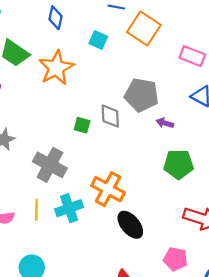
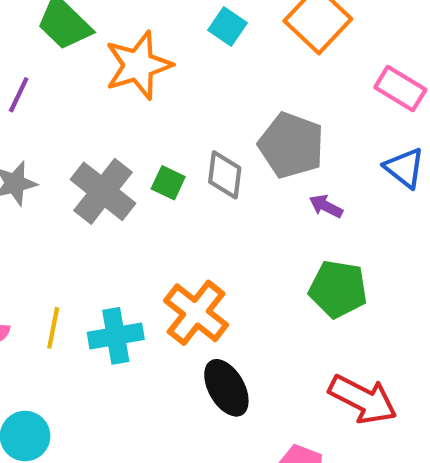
gray cross: (50, 165) -> (103, 191), moved

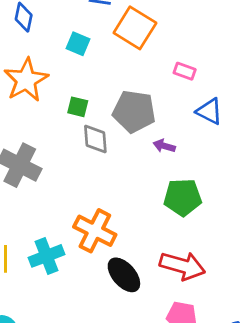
pink rectangle: (400, 89) -> (185, 71), moved, size x0.7
green square: (168, 183) -> (78, 107), moved
red arrow: (363, 399) -> (182, 266), moved

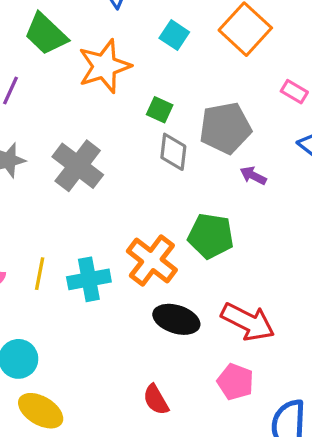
gray pentagon: (134, 111) -> (225, 128), turned -30
green pentagon: (183, 197) -> (211, 236), moved
black ellipse: (124, 275) -> (176, 319), turned -42

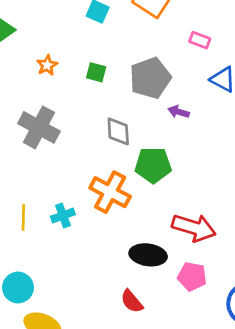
orange star: (104, 66) -> (47, 65), moved, size x0.5
gray diamond: (173, 152) -> (118, 131), moved
cyan cross: (89, 279) -> (63, 215), size x0.7
black ellipse: (176, 319) -> (148, 255), moved

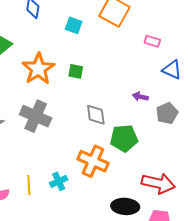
orange star: (47, 65) -> (38, 69), size x2.0
gray pentagon: (150, 78) -> (167, 113), moved, size x0.7

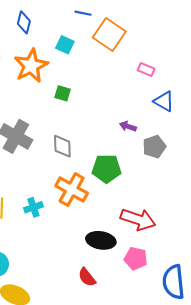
orange star: (38, 69) -> (31, 66), moved
gray diamond: (96, 115) -> (62, 146), moved

